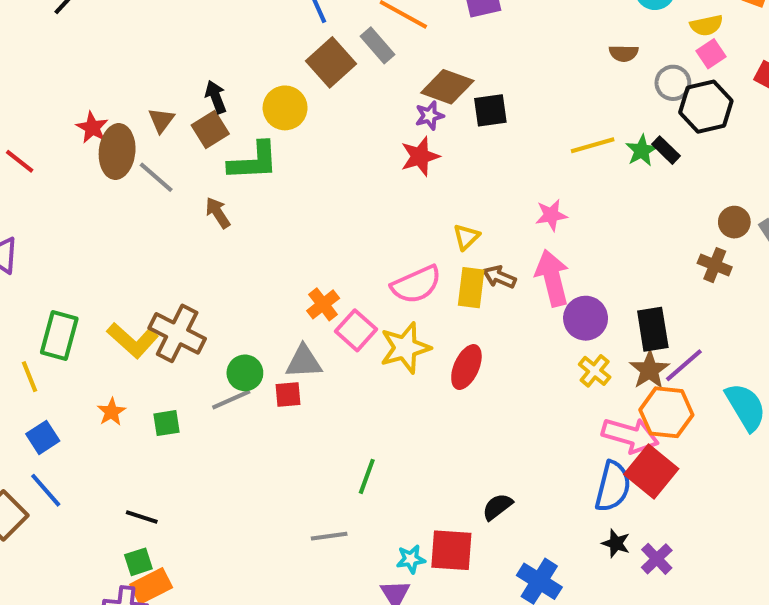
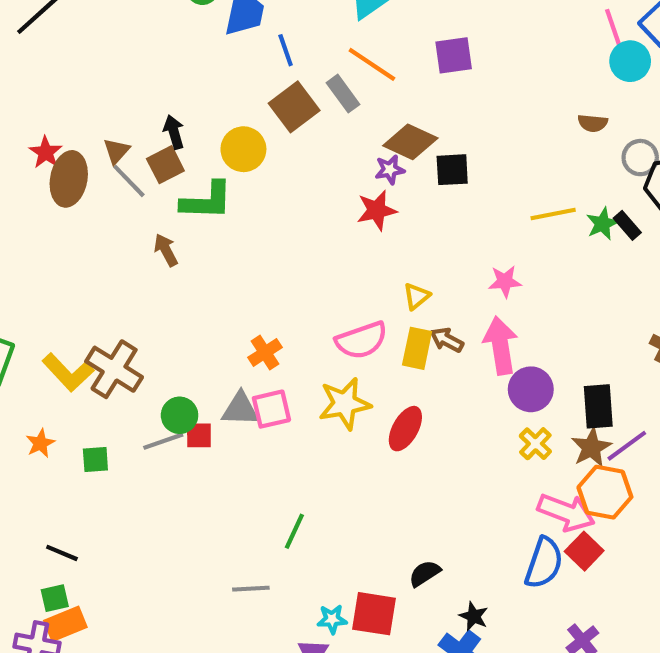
gray line: (156, 177) -> (129, 181), moved
pink square: (356, 330) -> (271, 409), moved, turned 30
red square: (288, 395) -> (199, 435), moved
red square: (651, 472) -> (584, 551), size x0.7
black star: (616, 543) -> (474, 616), moved

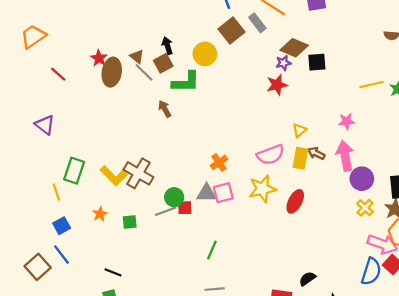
brown triangle: (116, 151) -> (137, 57), turned -32
green line: (294, 531) -> (212, 250), moved

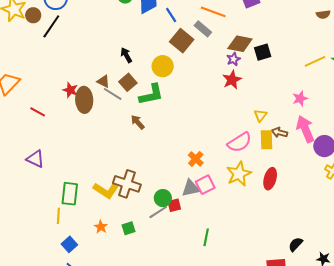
black arrow: (167, 46) -> (126, 55), moved
yellow line: (56, 192) -> (58, 216), turned 35

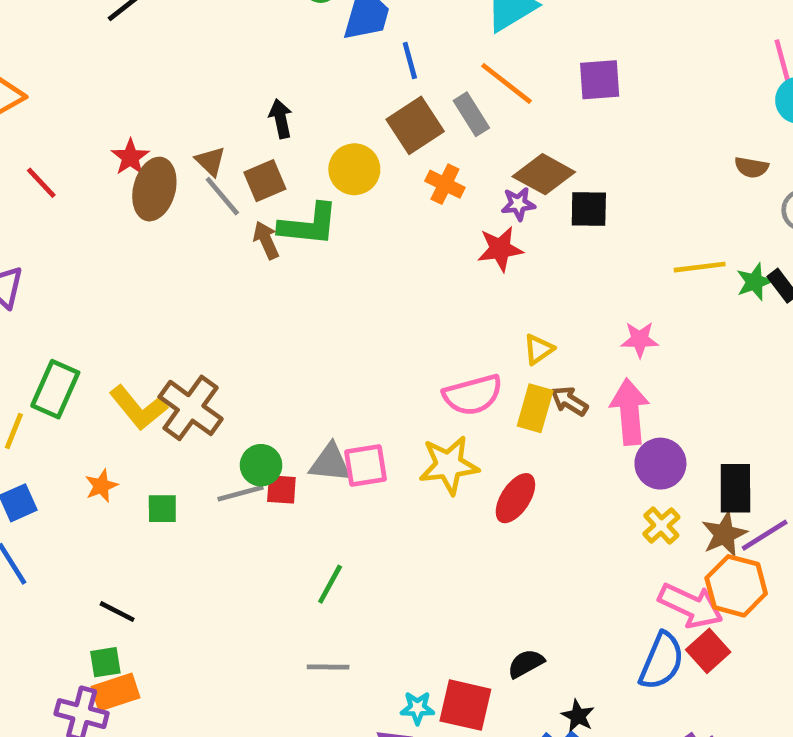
brown arrow: (138, 122) -> (266, 240), moved
orange cross: (196, 159) -> (445, 184), moved, turned -35

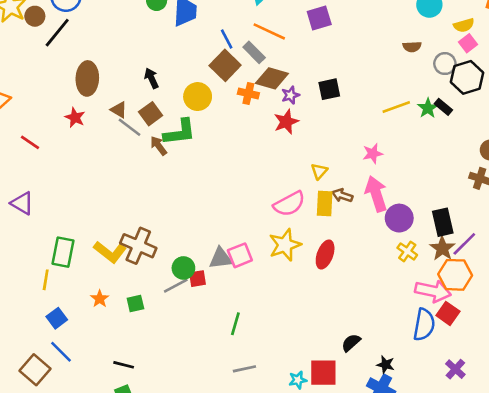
blue line: (410, 61) -> (227, 39), moved
brown diamond: (544, 174) -> (272, 78), moved
brown ellipse: (154, 189) -> (87, 78), moved

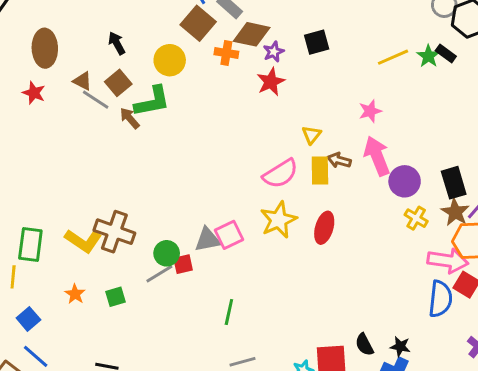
black semicircle: (351, 343) -> (364, 345), moved, turned -72

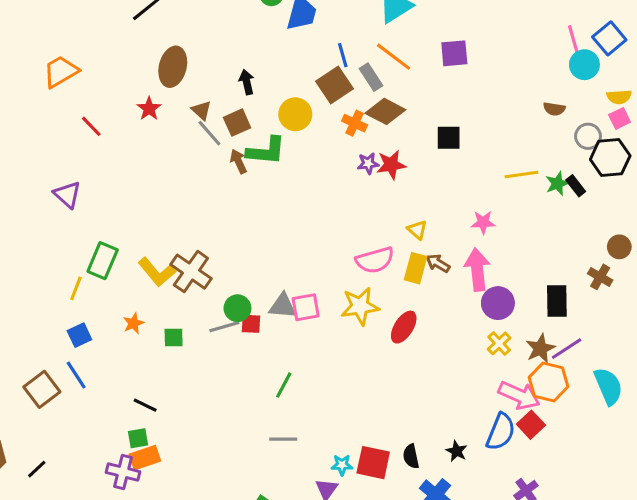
purple star: (274, 52) -> (368, 163), moved
yellow triangle: (311, 135) -> (417, 230), turned -42
black rectangle: (454, 183) -> (557, 301), moved
black star: (400, 347) -> (457, 451), moved

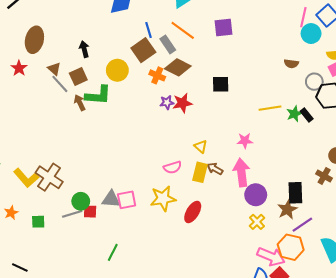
pink line: (574, 40) -> (303, 17), turned 30
pink semicircle: (375, 260) -> (172, 167), size x0.7
brown star: (540, 348) -> (287, 209), moved

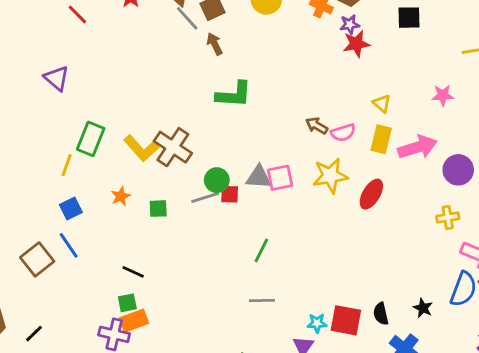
green L-shape: (98, 95) -> (234, 95), moved
purple star: (167, 102) -> (350, 25), moved
brown arrow: (215, 169) -> (317, 126), moved
pink arrow: (241, 173) -> (418, 147), moved, turned 80
yellow cross: (257, 222) -> (448, 217), moved, turned 35

